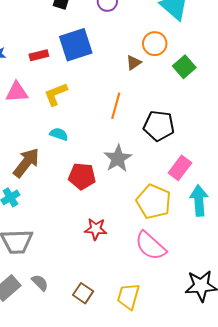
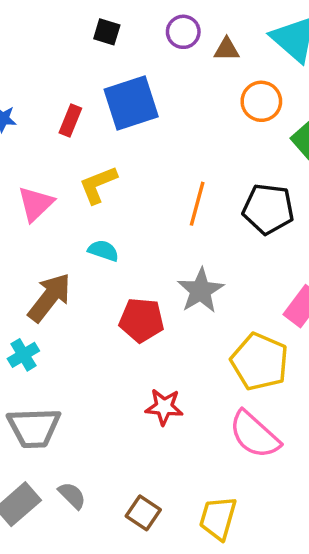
red rectangle: (39, 55) -> (70, 120), turned -54
brown triangle: (134, 63) -> (227, 49), moved, turned 35
pink triangle: (17, 92) -> (36, 204), moved, turned -40
black pentagon: (159, 126) -> (268, 209), moved

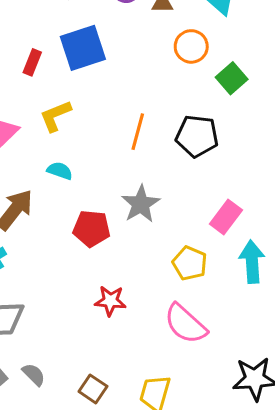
yellow pentagon: (260, 362) -> (190, 263), size x0.7

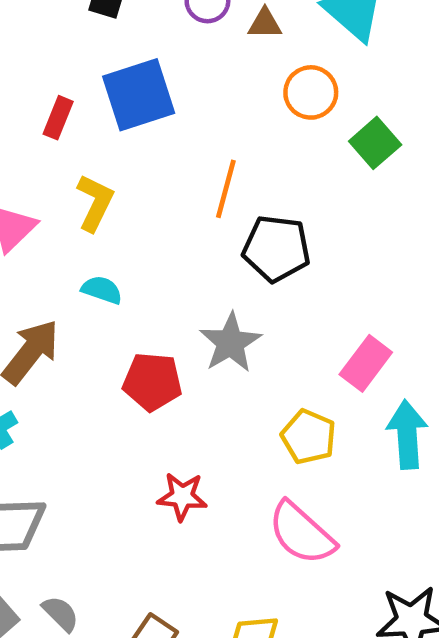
yellow L-shape: (55, 116) -> (95, 203), turned 138
orange line: (138, 132) -> (226, 189), moved
black pentagon: (197, 136) -> (276, 249), moved

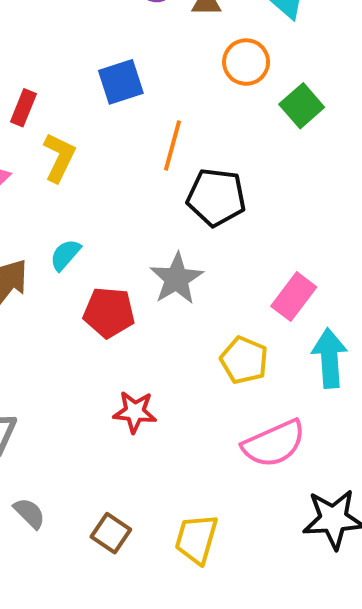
blue square: (139, 95) -> (121, 82), moved, size x0.7
red rectangle: (58, 118) -> (23, 108), moved
cyan semicircle: (102, 290) -> (65, 255), moved, turned -68
pink semicircle: (302, 533) -> (274, 444), moved, turned -66

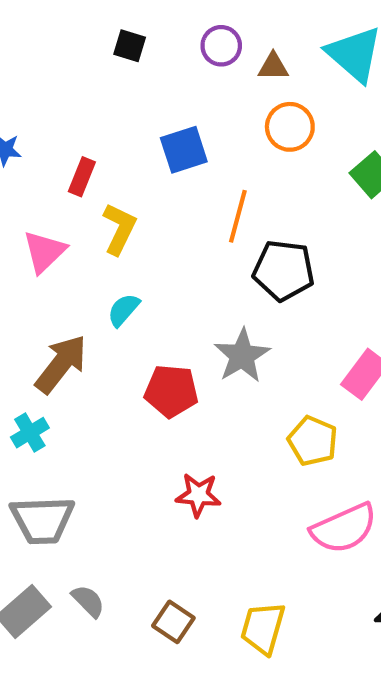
orange circle: (246, 62) -> (290, 127), moved
cyan semicircle: (65, 255) -> (123, 310), moved

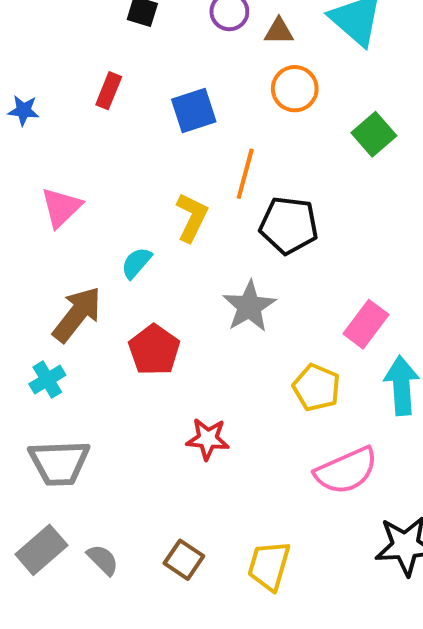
red rectangle: (82, 177) -> (109, 91), moved
yellow L-shape: (119, 229) -> (192, 217), moved
red pentagon: (171, 391) -> (154, 350), moved, turned 30
gray semicircle: (88, 601) -> (103, 560), moved

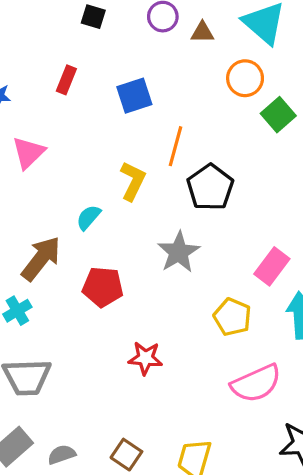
orange circle: (295, 89) -> (245, 78), moved
pink triangle: (61, 207) -> (28, 153), moved
black pentagon: (289, 225) -> (210, 187), turned 30
red pentagon: (154, 350) -> (103, 287), turned -30
gray semicircle: (103, 560) -> (62, 455), turned -64

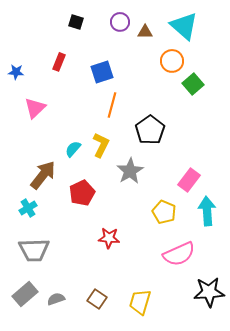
orange line: (175, 146) -> (112, 105), moved
yellow L-shape: (133, 181) -> (101, 145), moved
red pentagon: (103, 287) -> (82, 193), turned -30

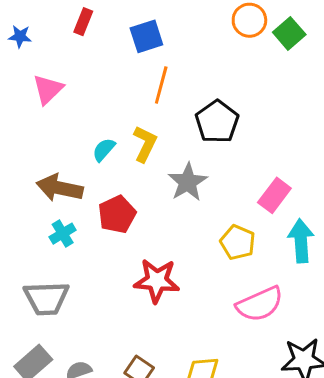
green square: (193, 84) -> (289, 33), moved
brown arrow: (43, 175) -> (60, 188), turned -116
cyan cross: (28, 208) -> (63, 234), moved
red star: (109, 238) -> (157, 281), size x1.4

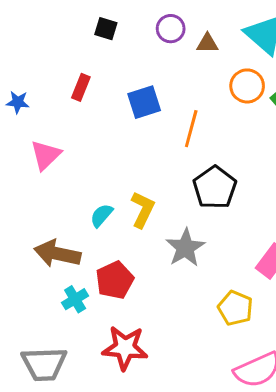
orange line: (161, 85) -> (191, 129), moved
cyan cross: (63, 234) -> (75, 299), moved
red star: (157, 281) -> (125, 348), moved

